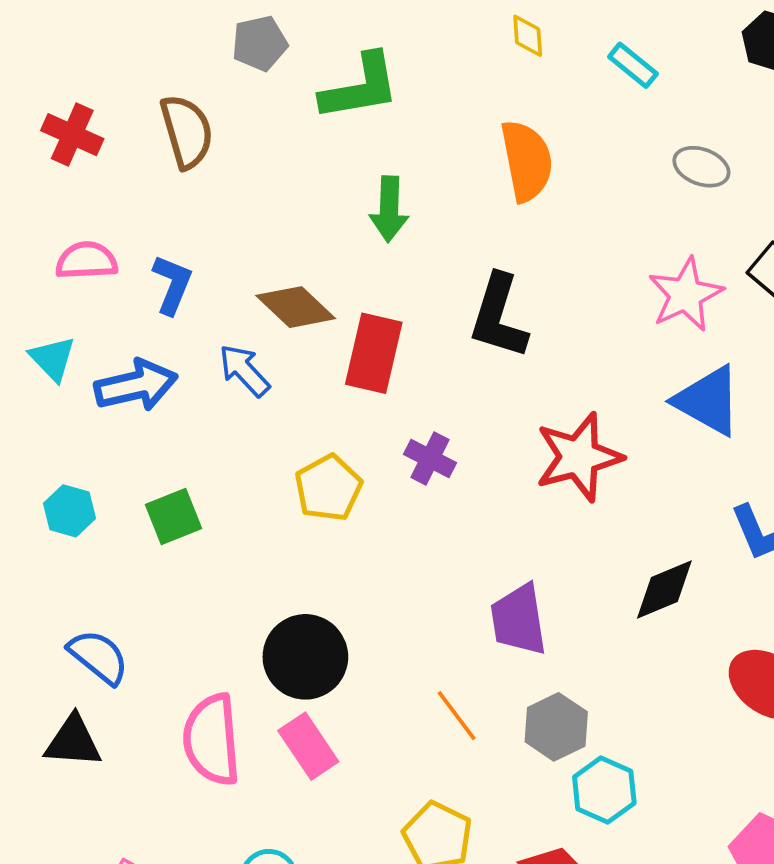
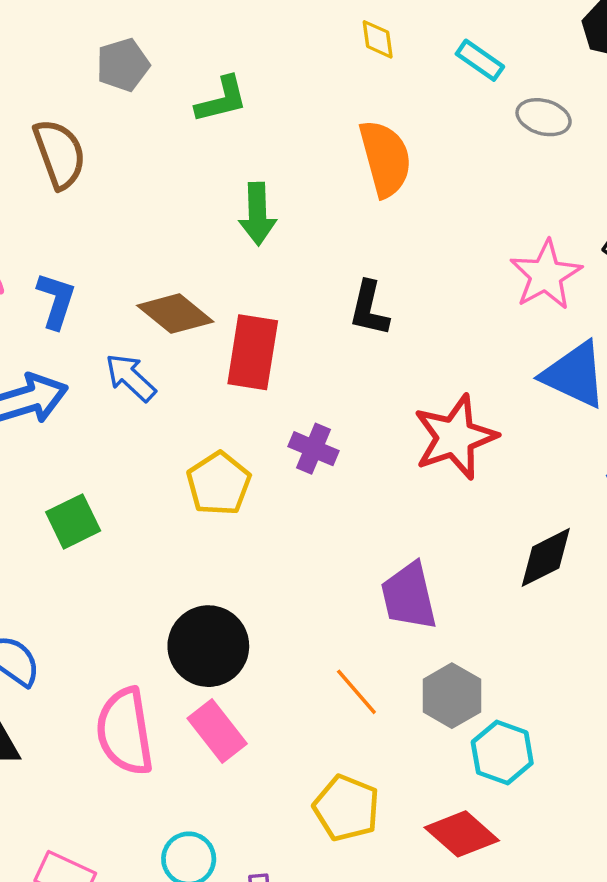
green L-shape: (360, 87) -> (222, 100), size x0.7
gray ellipse: (701, 167) -> (544, 117), moved
black L-shape: (499, 316) -> (369, 309), size x0.7

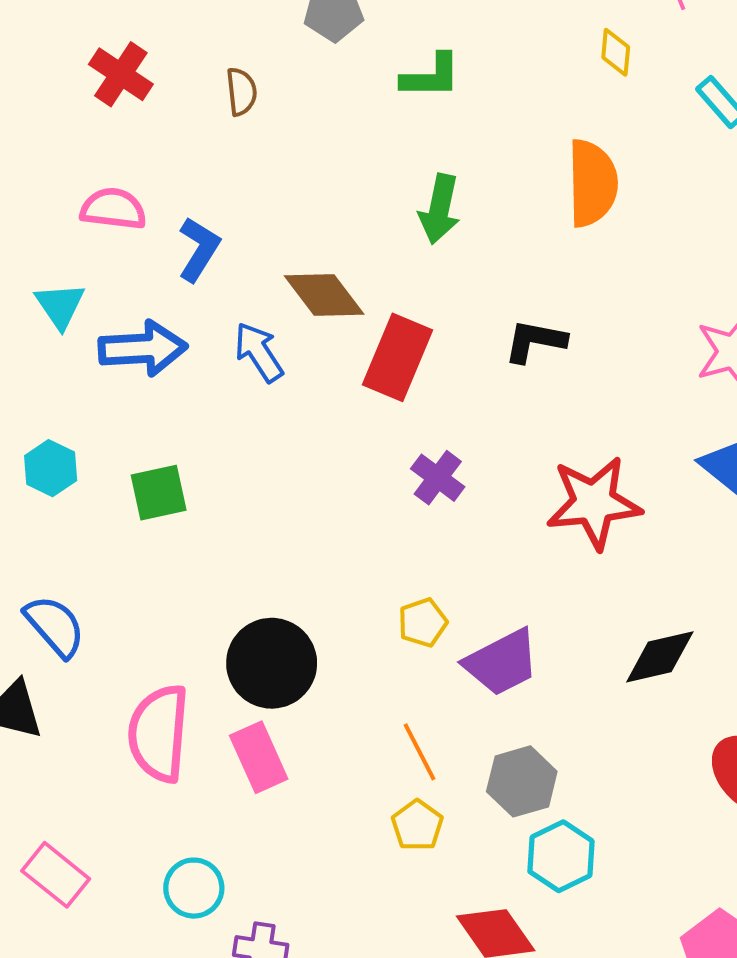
brown semicircle: (59, 154) -> (241, 92), size x0.6
black L-shape: (369, 309) -> (535, 341), turned 74
yellow pentagon: (219, 484) -> (423, 622), moved, size x0.7
purple trapezoid: (409, 596) -> (502, 662), turned -118
yellow pentagon: (346, 808) -> (417, 825), moved, size x0.7

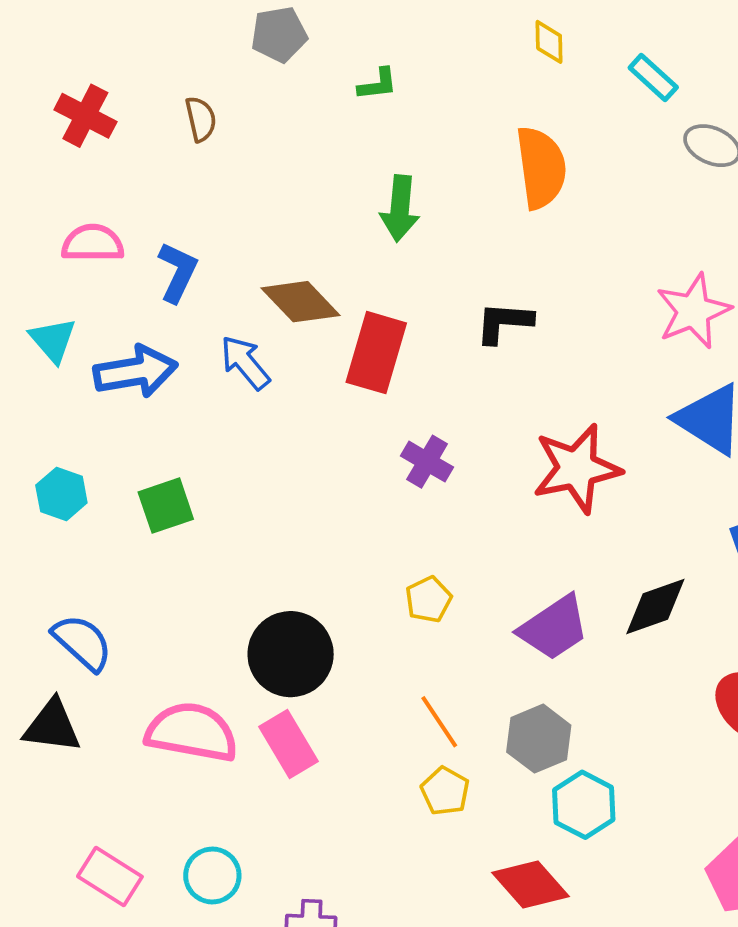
green L-shape: (431, 76) -> (378, 84), size x0.7
purple trapezoid: (502, 662) -> (554, 628), moved
pink semicircle: (159, 733) -> (192, 732), turned 102
cyan circle: (194, 888) -> (212, 876), moved

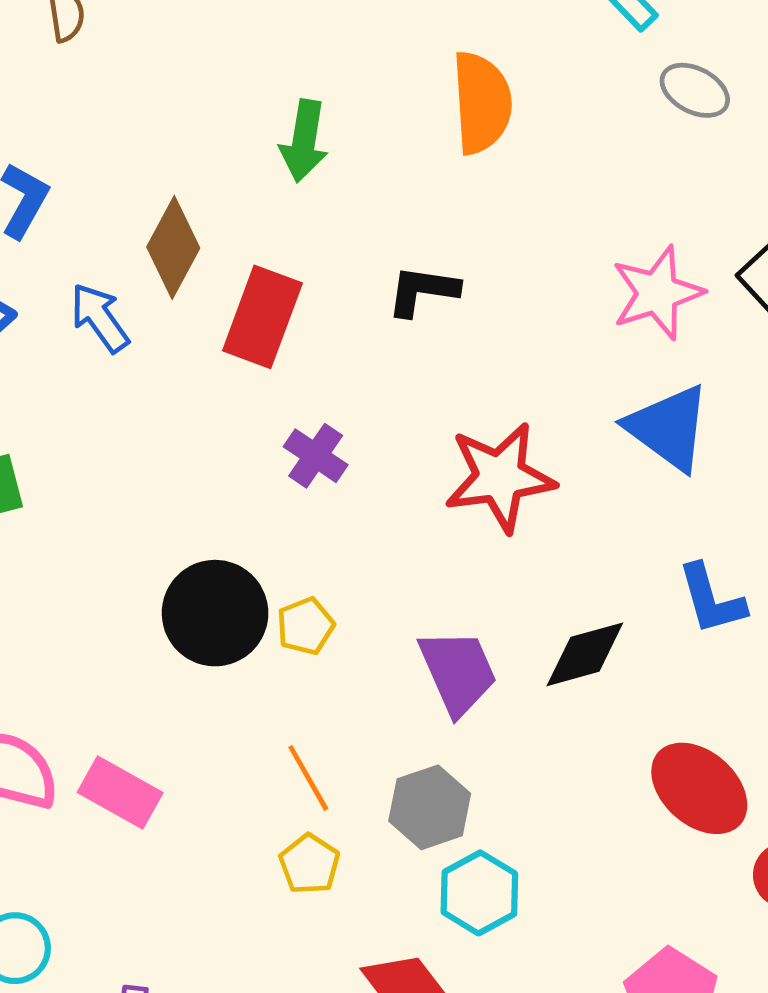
brown diamond: (300, 302) -> (173, 247), turned 68
purple trapezoid: (554, 628) -> (458, 672), turned -84
black circle: (291, 654) -> (215, 613), moved
pink rectangle: (288, 744) -> (120, 792), turned -34

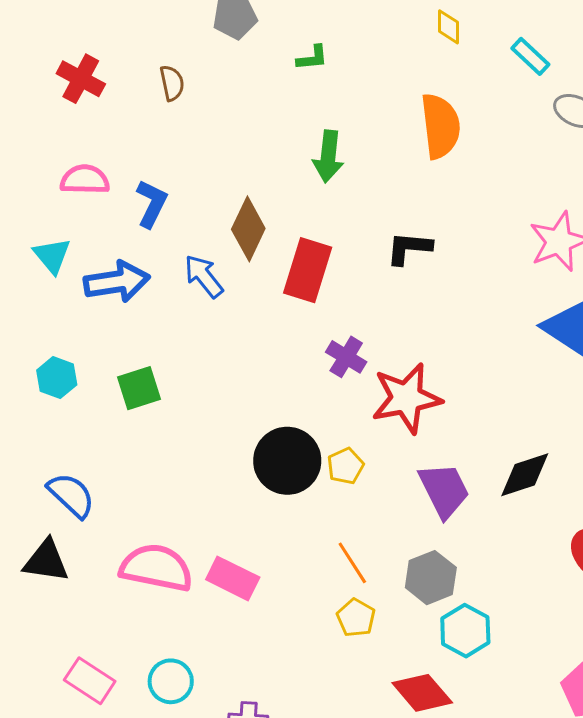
red star: (500, 477) -> (406, 398), moved

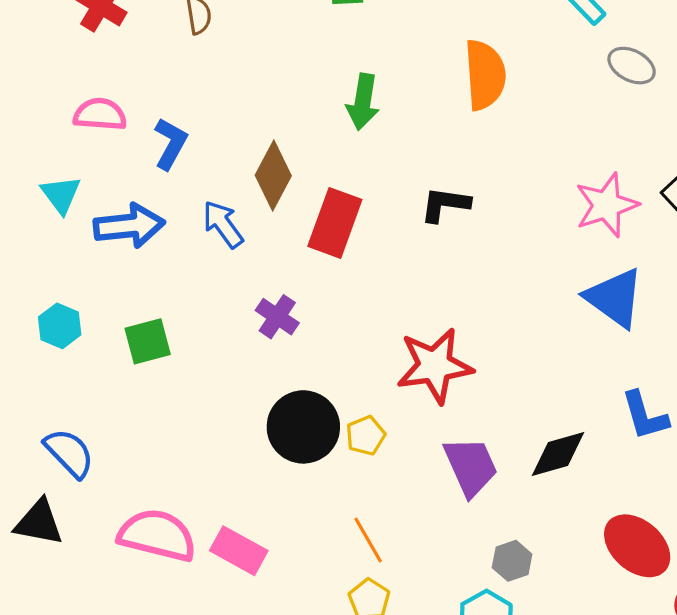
purple cross: (346, 357) -> (277, 317), moved
gray hexagon: (431, 578) -> (512, 561), moved, size x0.7

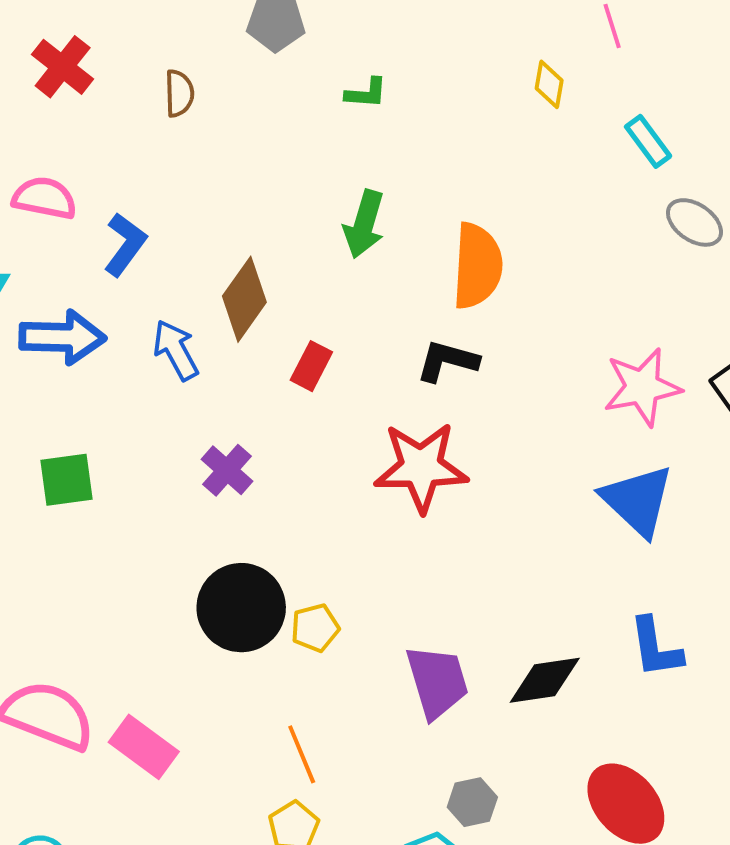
orange semicircle: (485, 75) -> (477, 266), moved
red rectangle: (335, 223) -> (311, 366), size x0.6
red star: (435, 366) -> (421, 467), moved

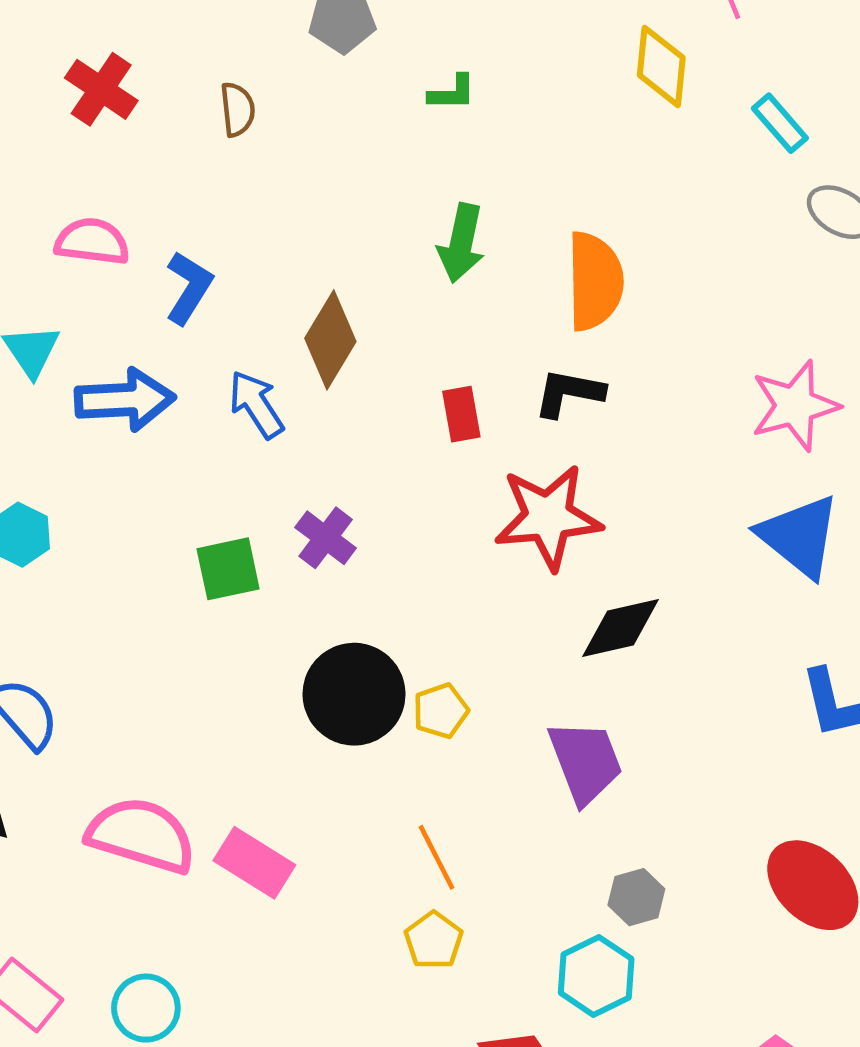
yellow diamond: (549, 84) -> (661, 66), size x1.5
red rectangle: (311, 366) -> (461, 414), moved, turned -33
green square: (67, 480) -> (228, 569), moved
black diamond: (545, 680) -> (620, 628), moved

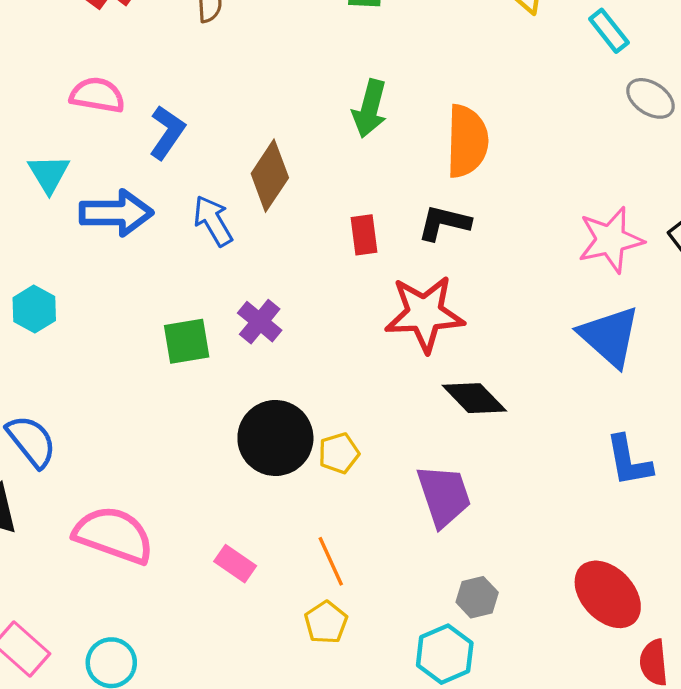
black diamond: (620, 628) -> (474, 398), turned 56
pink rectangle: (254, 863) -> (235, 564), moved, size x0.7

